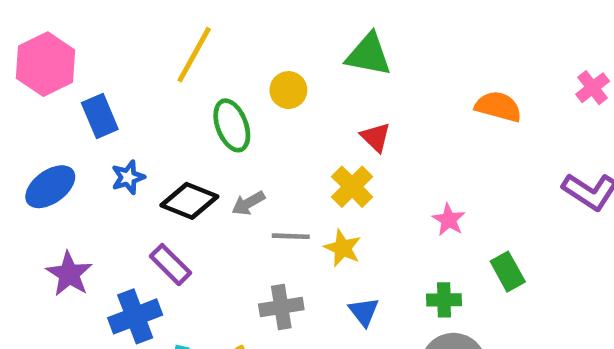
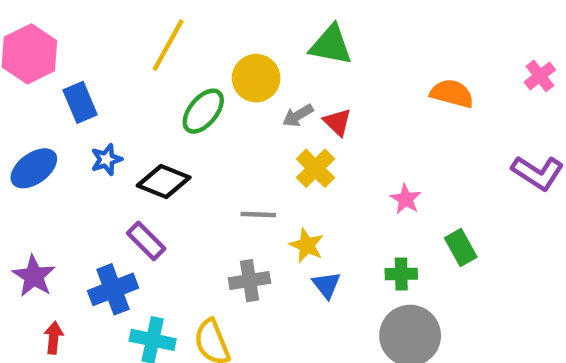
yellow circle: (288, 90) -> (256, 78), size x1.4
green ellipse: (232, 125) -> (203, 111), turned 60
gray arrow: (248, 203) -> (298, 116), moved
yellow star: (343, 248) -> (307, 245), moved
purple star: (69, 274) -> (34, 276), moved

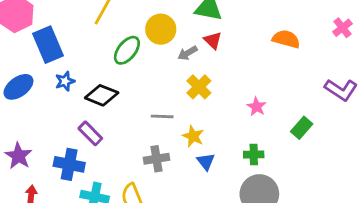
blue rectangle: (80, 102) -> (48, 45), size x1.4
red triangle: (337, 122) -> (213, 40), moved
green rectangle: (461, 248) -> (302, 128), moved, turned 70
blue cross: (113, 289) -> (69, 164), turned 32

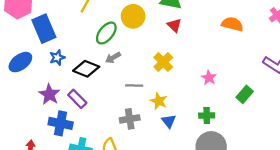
gray arrow: (188, 53) -> (113, 58), moved
purple star: (18, 156) -> (49, 94), moved

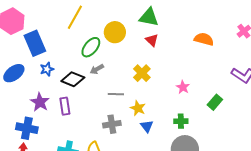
purple rectangle: (77, 99) -> (65, 106), turned 36
blue cross: (61, 123) -> (27, 128), moved

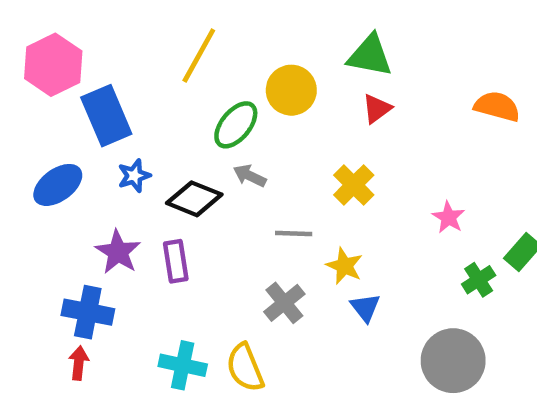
red triangle: (152, 40) -> (377, 109), turned 40
gray arrow: (97, 69) -> (250, 176), turned 56
green cross: (181, 121) -> (479, 280), moved, turned -32
gray cross: (112, 124) -> (284, 303), turned -30

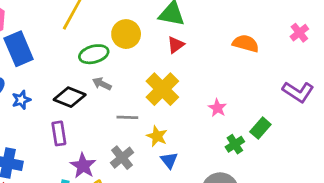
green ellipse: (236, 125) -> (94, 54), turned 36
blue star: (134, 176) -> (21, 100), moved
yellow cross: (354, 185) -> (162, 89), size x1.4
purple star: (118, 252) -> (83, 166), moved

